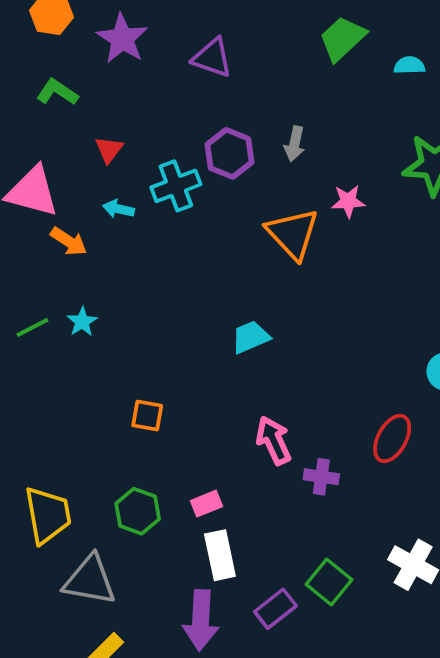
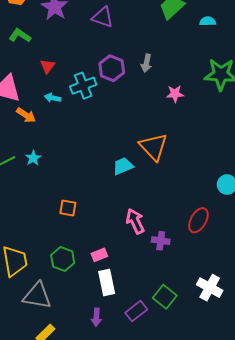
orange triangle: (293, 234) -> (154, 147), moved
purple arrow: (201, 620) -> (96, 317), size x0.6

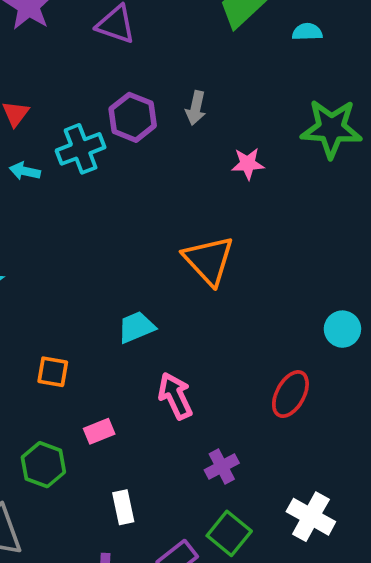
cyan trapezoid: (123, 166) -> (136, 327), moved
purple cross: (161, 241) -> (222, 466), moved, turned -36
pink rectangle: (99, 255) -> (99, 431), moved
white rectangle: (107, 282) -> (123, 507), size x0.7

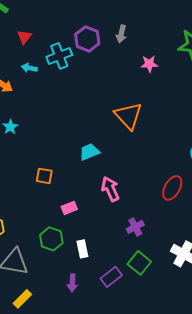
green hexagon: (43, 465) -> (51, 239), moved

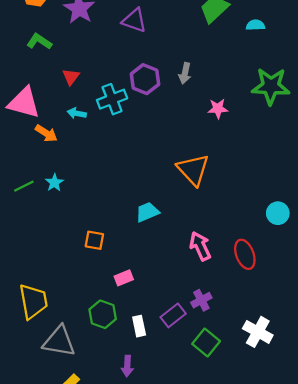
red ellipse: (172, 188) -> (245, 254), turned -50
pink arrow: (110, 189) -> (200, 246), moved
purple rectangle: (111, 277) -> (173, 315), moved

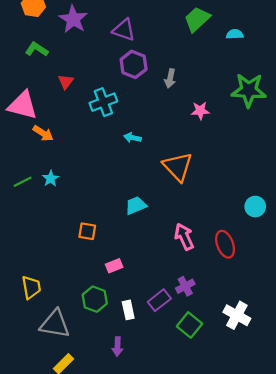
purple hexagon: (145, 79) -> (134, 64), moved
cyan arrow: (77, 113) -> (132, 138), moved
yellow trapezoid: (33, 301) -> (31, 287), size x0.7

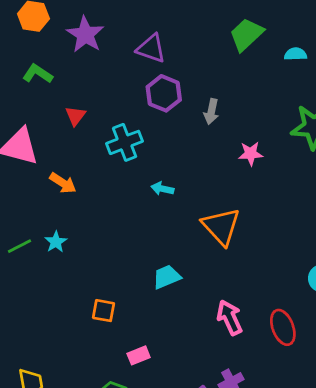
orange arrow: (43, 133) -> (63, 183), moved

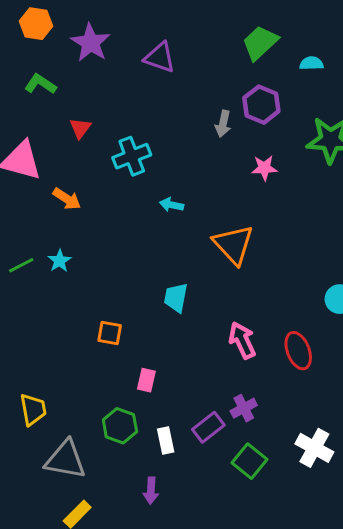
purple hexagon: (164, 93) -> (261, 105), moved
cyan trapezoid: (167, 277) -> (176, 298), turned -56
pink rectangle: (139, 355) -> (146, 380), turned -55

